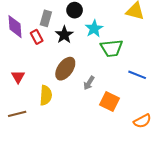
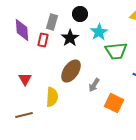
red rectangle: (37, 37) -> (43, 40), turned 40

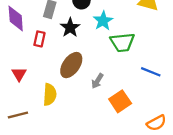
red rectangle: (43, 40) -> (39, 39), moved
orange square: (114, 103) -> (120, 101), turned 30

